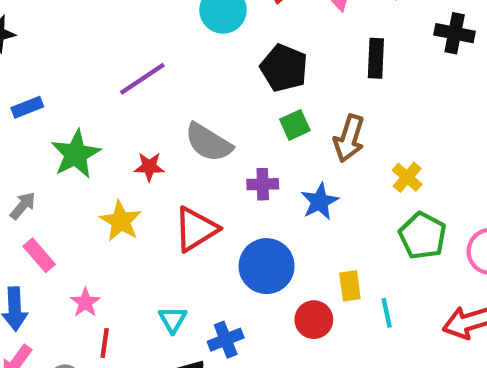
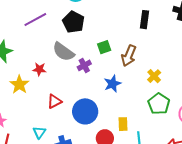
black pentagon: (284, 68) -> (74, 22), moved
red star: (149, 167) -> (39, 69), moved
purple cross: (263, 184) -> (84, 65), moved, turned -32
red triangle: (196, 229) -> (54, 101), moved, size x0.7

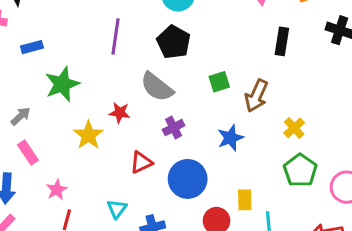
purple line: (35, 19) -> (115, 37), turned -55
purple cross: (84, 65) -> (174, 128), moved

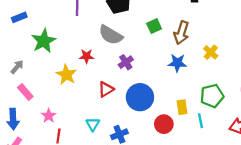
blue star: (230, 138) -> (177, 63), moved, turned 30
green pentagon: (300, 170) -> (212, 96), moved, turned 30

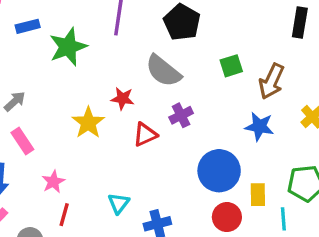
green star: (44, 41) -> (68, 47), moved
red triangle: (106, 89) -> (145, 134), moved
blue circle: (140, 97) -> (219, 171), moved

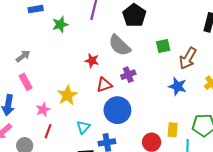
green star: (68, 47) -> (60, 24), size x0.7
yellow star: (88, 123) -> (67, 95), moved
blue circle: (219, 171) -> (117, 110), moved

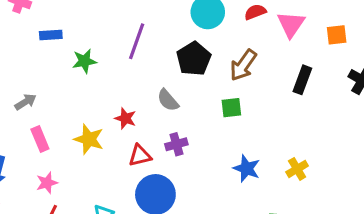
gray semicircle: (120, 45) -> (168, 100), size x0.7
brown arrow: (188, 58) -> (243, 65), moved
pink rectangle: (26, 82) -> (40, 139), moved
yellow star: (67, 95) -> (89, 139), moved, turned -30

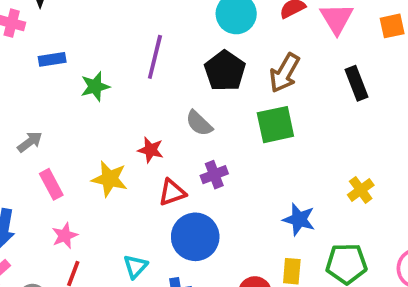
black rectangle: (302, 80) -> (357, 83), turned -36
green square: (231, 108) -> (275, 125), size x1.5
blue star: (247, 168) -> (299, 219), moved

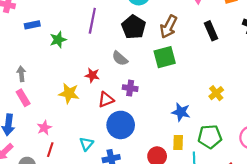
gray arrow: (30, 142) -> (21, 74), turned -56
purple cross: (214, 175) -> (130, 88), turned 32
pink rectangle: (51, 184) -> (23, 98), moved

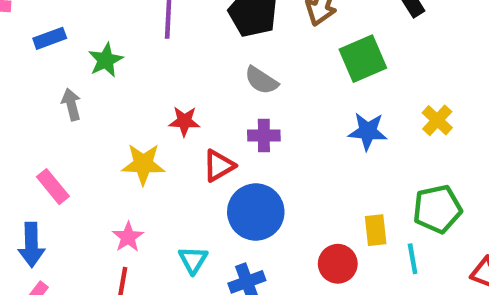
green square: (165, 57) -> (363, 59), moved
gray semicircle: (120, 58) -> (261, 80), moved
gray arrow: (21, 74) -> (71, 104), moved
blue star: (181, 112) -> (368, 131), moved
pink star: (44, 128) -> (128, 237), moved

